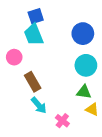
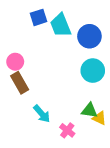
cyan trapezoid: (34, 35) -> (61, 25), moved
brown rectangle: (33, 82) -> (20, 83), moved
green triangle: (84, 92) -> (89, 110), moved

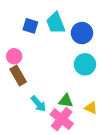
blue square: (38, 17) -> (30, 26), moved, turned 35
green triangle: (89, 110) -> (66, 101), moved
pink cross: (67, 130) -> (62, 119), size x1.6

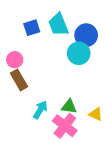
blue square: (30, 26) -> (32, 28), turned -35
cyan circle: (85, 64) -> (79, 53), moved
cyan arrow: (38, 104) -> (40, 110), turned -108

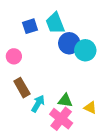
blue circle: (86, 35) -> (69, 43), moved
cyan circle: (79, 53) -> (85, 50), moved
brown rectangle: (19, 80) -> (22, 88), moved

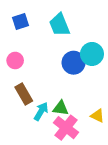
blue square: (30, 26) -> (21, 22), moved
blue circle: (69, 43) -> (74, 63), moved
green triangle: (65, 101) -> (61, 108), moved

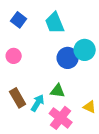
blue square: (21, 22) -> (19, 20), turned -35
brown rectangle: (24, 94) -> (18, 98), moved
green triangle: (61, 108) -> (58, 91), moved

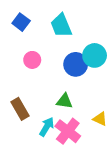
pink circle: (14, 56) -> (32, 60), moved
cyan arrow: (38, 103) -> (47, 127), moved

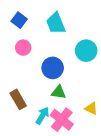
pink circle: (32, 60) -> (23, 48), moved
blue circle: (76, 64) -> (53, 68), moved

